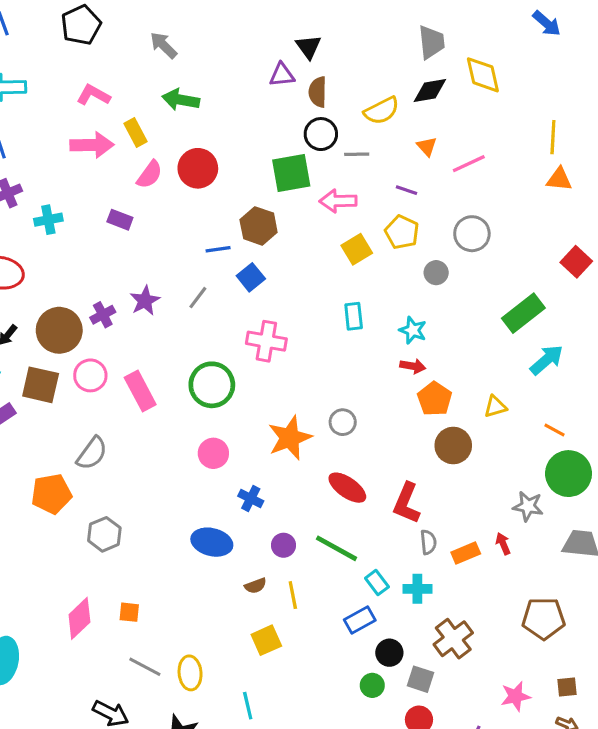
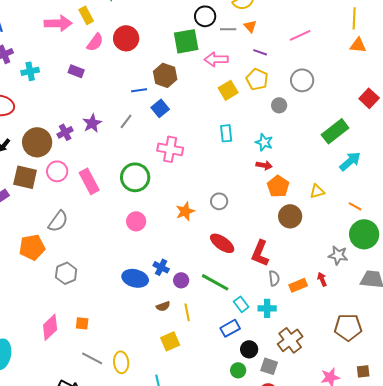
orange triangle: (427, 146) -> (250, 26), moved
orange star: (290, 438) -> (185, 211), size x0.7
blue cross: (251, 498) -> (161, 267), moved

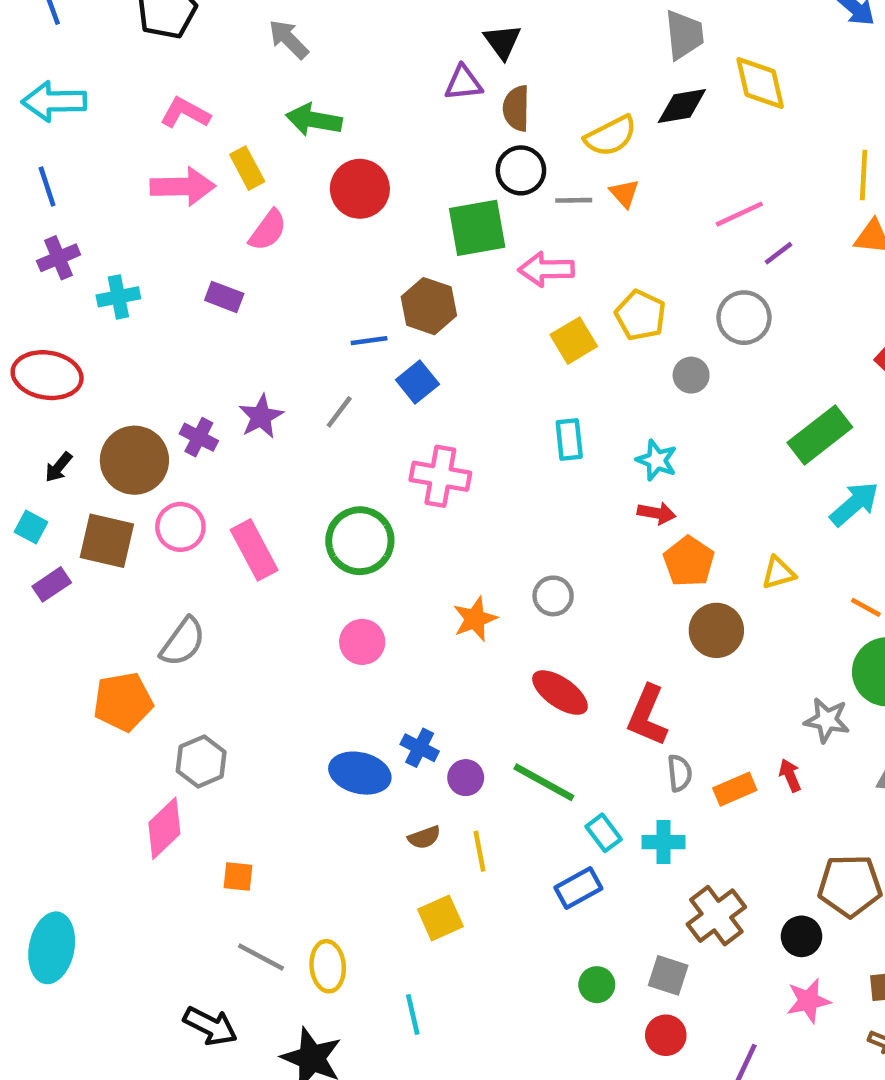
red circle: (126, 38) -> (360, 189), moved
purple line: (260, 52) -> (778, 253), moved, turned -56
purple cross: (65, 132) -> (199, 437), turned -35
pink diamond: (50, 327) -> (164, 828), moved
black circle: (249, 349) -> (801, 936), moved

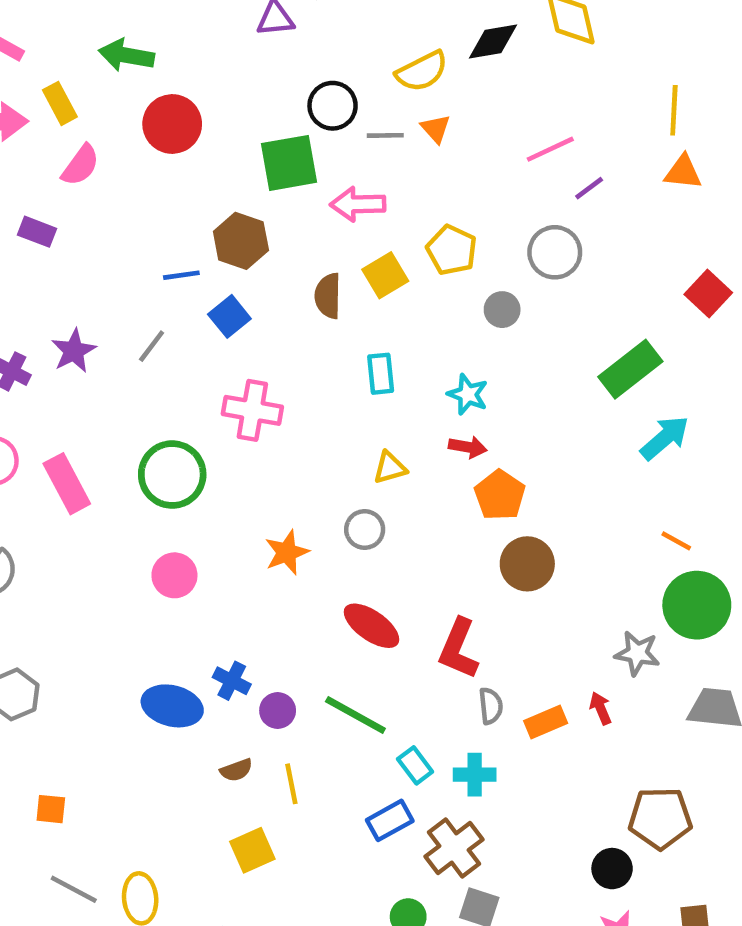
brown semicircle: (516, 108) -> (328, 296), moved
yellow triangle: (778, 573) -> (390, 468), moved
brown cross: (716, 916) -> (454, 848), moved

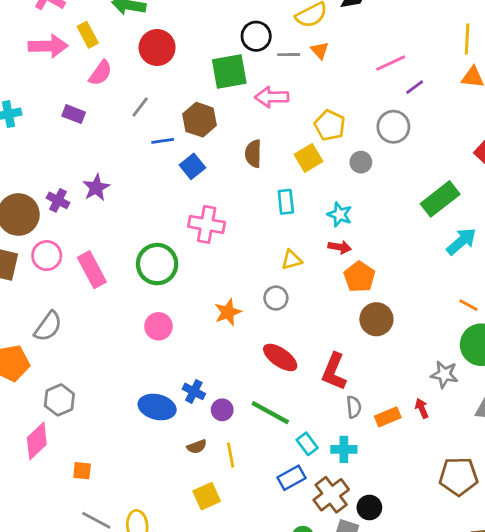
yellow square: (385, 275) -> (309, 158), moved
gray line: (152, 346) -> (140, 107), moved
black circle: (612, 869) -> (369, 507), moved

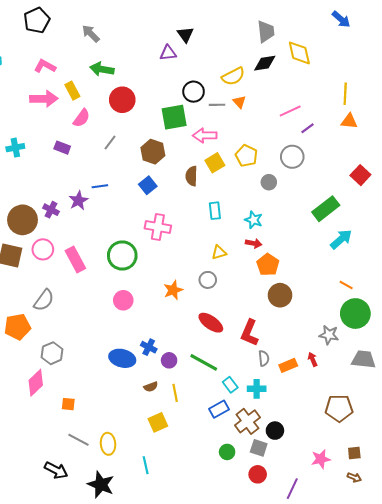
blue line: (163, 141) -> (100, 186), moved
yellow square: (309, 158) -> (215, 163), moved

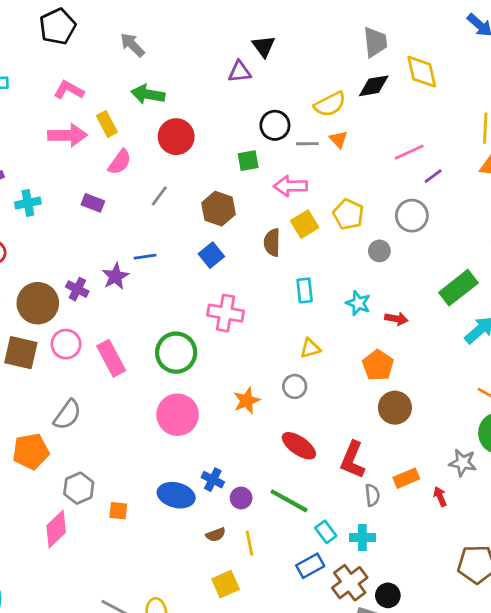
green square: (174, 117) -> (248, 161), size x0.6
red arrow: (254, 243) -> (396, 319), moved
pink circle: (123, 300) -> (178, 415), size x1.5
orange rectangle: (288, 365) -> (406, 478), moved
orange square: (68, 404) -> (118, 511), moved

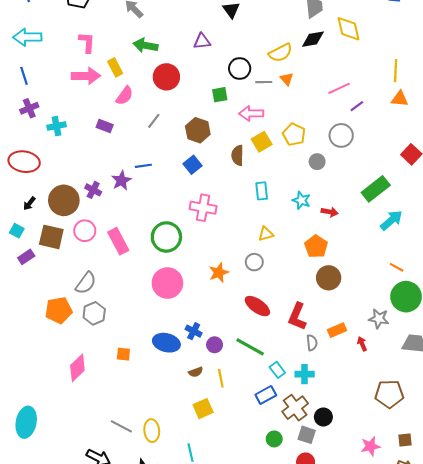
purple triangle: (240, 72) -> (202, 41), moved
pink L-shape: (69, 90) -> (87, 42), turned 65
gray hexagon: (79, 488) -> (94, 313), moved

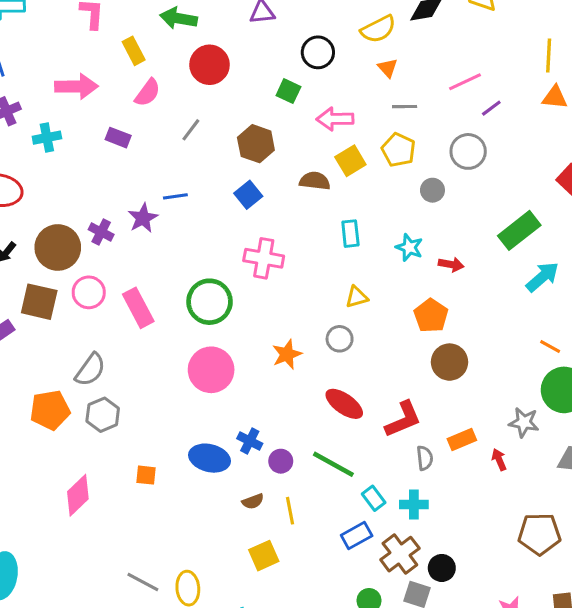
pink arrow: (86, 76) -> (76, 86), moved
gray line: (264, 82) -> (405, 107), moved
green square: (220, 95) -> (288, 91), turned 35
brown semicircle: (238, 155) -> (315, 181), turned 96
red L-shape: (297, 317) -> (403, 419), turned -136

